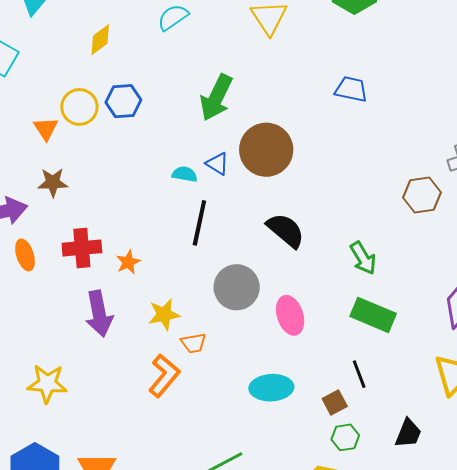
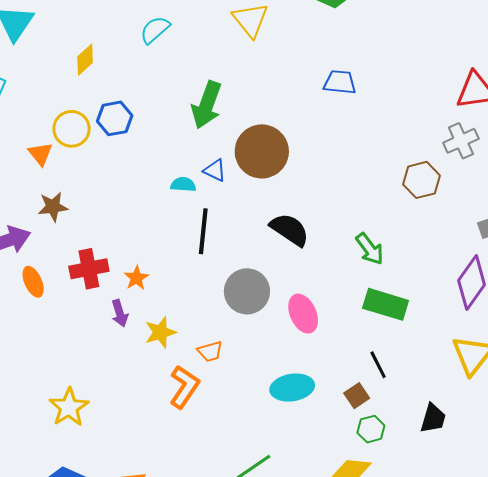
purple arrow: (99, 314) -> (120, 313), moved, size x0.6
yellow star: (164, 315) -> (160, 332), moved
yellow star: (47, 384) -> (69, 407), turned -30

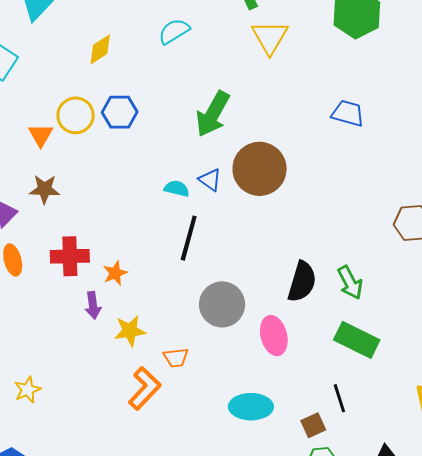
black semicircle: (290, 230) -> (302, 282), moved, turned 63
yellow star: (69, 407) -> (27, 390), size x0.7

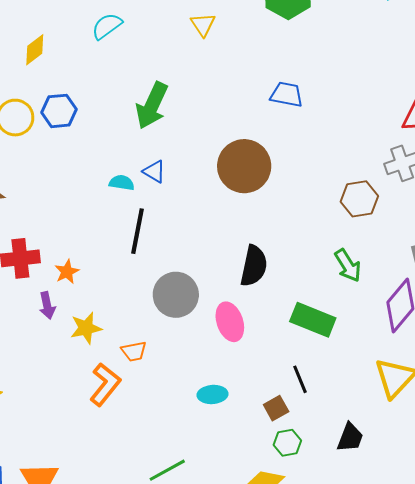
yellow triangle: (270, 37) -> (203, 25), size x0.7
brown circle: (260, 169) -> (244, 166), moved
green arrow: (350, 283) -> (348, 265), moved
cyan ellipse: (251, 407) -> (213, 394), size x0.7

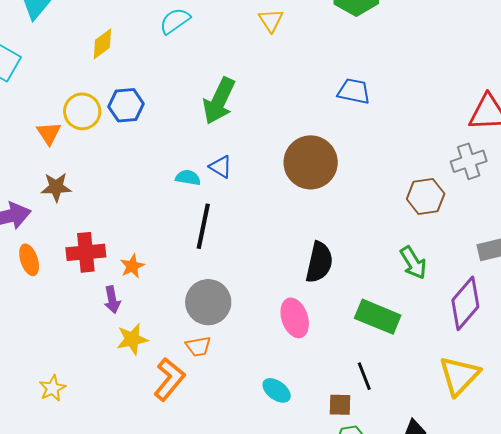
gray circle: (176, 295) -> (208, 302), moved
yellow star: (86, 328) -> (132, 339), moved
cyan ellipse: (213, 394) -> (277, 390), turned 40
brown square: (276, 408) -> (340, 405), turned 30

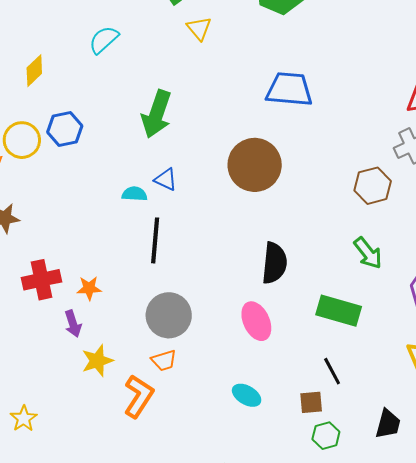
blue trapezoid: (354, 91) -> (289, 89), size x1.4
orange star: (132, 266) -> (89, 288), turned 30

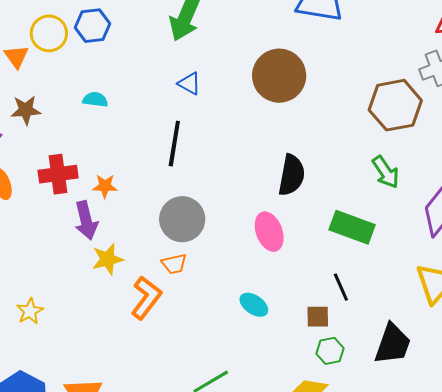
brown hexagon: (373, 186) -> (395, 105), size x1.4
cyan semicircle: (134, 194) -> (95, 100), moved
purple arrow: (73, 324) -> (86, 220), size x1.4
black trapezoid: (388, 424) -> (393, 344), size x1.4

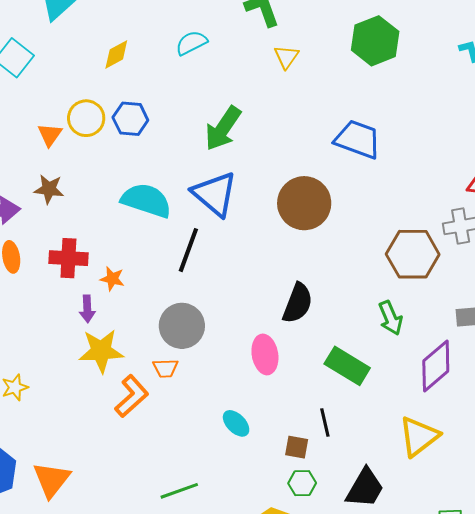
blue triangle: (189, 83) -> (215, 194), size x2.0
cyan semicircle: (95, 100) -> (146, 200), moved, size x2.0
purple arrow: (86, 220) -> (87, 309), size x0.7
yellow star: (108, 259) -> (101, 351), size x1.4

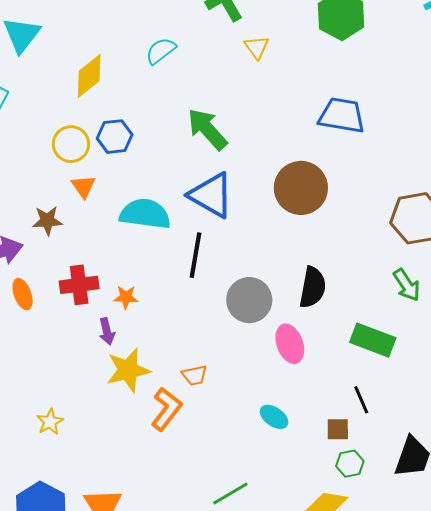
yellow diamond: (116, 54) -> (89, 76), size x1.4
green arrow: (223, 128) -> (207, 129), turned 114
orange triangle: (50, 135) -> (83, 186), moved
gray circle: (182, 326) -> (249, 300), moved

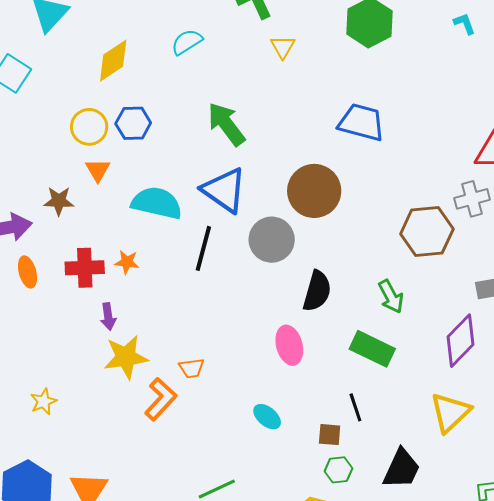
green arrow: (407, 285) -> (391, 296), moved
orange star: (126, 297) -> (127, 262), moved
gray circle: (249, 300) -> (272, 240), moved

